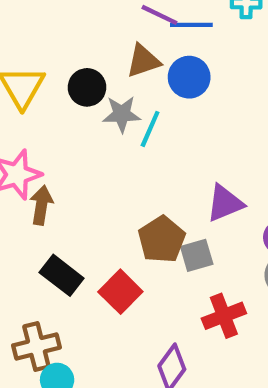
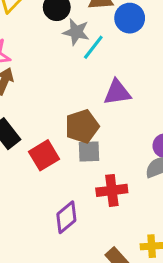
purple triangle: (225, 203) -> (117, 92), moved
gray square: (197, 255) -> (89, 152), moved

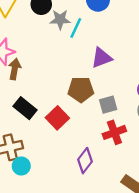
brown pentagon: (82, 126) -> (81, 89), turned 30
gray square: (89, 152) -> (108, 105), moved

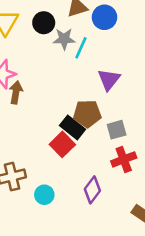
purple triangle: (101, 58) -> (109, 80), turned -30
black rectangle: (25, 108) -> (73, 127), moved
cyan circle: (21, 166) -> (44, 195), moved

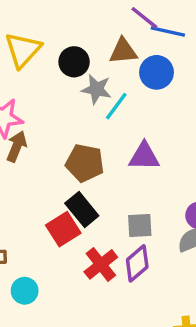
purple triangle: (109, 80) -> (144, 156), turned 40
brown pentagon: (87, 114) -> (85, 163), moved
red cross: (124, 159) -> (101, 264), moved, turned -30
purple diamond: (92, 190) -> (137, 263), moved

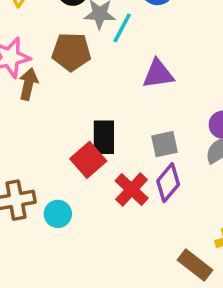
brown pentagon: (85, 163) -> (71, 52), moved
black rectangle: (82, 210) -> (104, 137), turned 48
cyan circle: (25, 291) -> (58, 214), moved

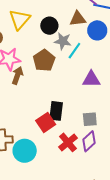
brown pentagon: (71, 52) -> (44, 60), turned 30
cyan circle: (58, 214) -> (25, 151), size x1.5

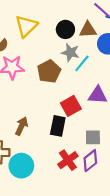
black circle: (49, 26) -> (65, 29), moved
brown arrow: (17, 75) -> (21, 126), moved
red square: (46, 123) -> (71, 106), moved

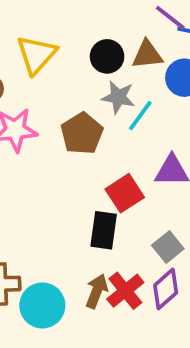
brown arrow: (21, 126) -> (97, 291), moved
gray square: (93, 137) -> (168, 247), turned -35

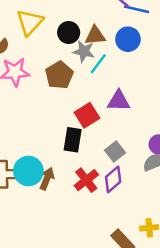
brown triangle: (147, 55) -> (95, 36), moved
black circle: (107, 56) -> (69, 33), moved
brown arrow: (97, 291) -> (47, 179), moved
cyan circle: (42, 305) -> (28, 171), moved

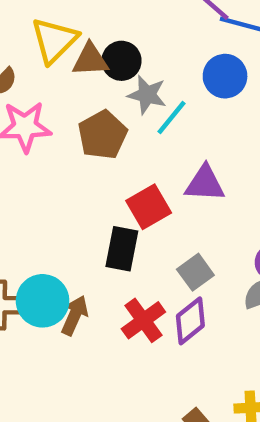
brown triangle: (95, 36) -> (90, 60), moved

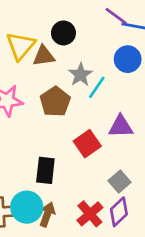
black circle: (121, 61) -> (63, 33), moved
gray star: (147, 95) -> (80, 75), turned 30
black rectangle: (122, 249) -> (45, 170), moved

